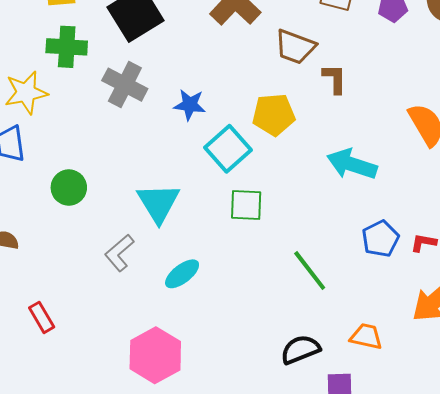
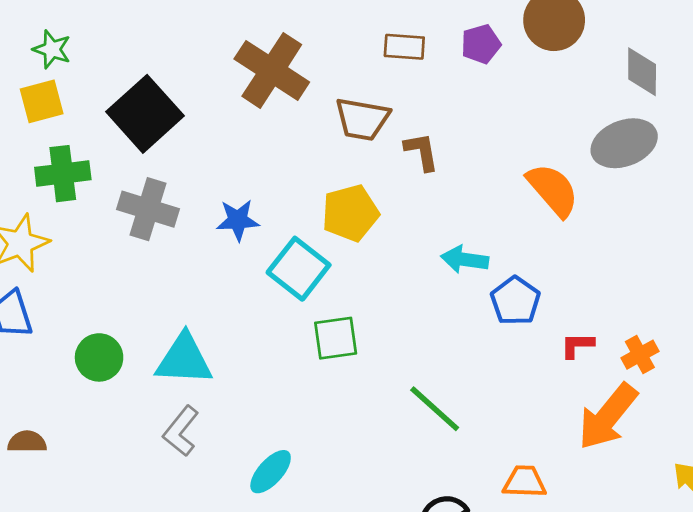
cyan arrow: (352, 164) -> (465, 260), size x0.7
cyan triangle: (158, 203) -> (184, 359), moved, turned -45
blue pentagon: (380, 239) -> (515, 301), moved
cyan ellipse: (182, 274) -> (271, 472), moved

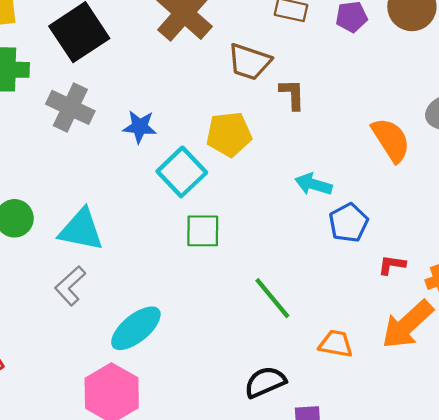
cyan ellipse: (271, 472) -> (136, 328), size x1.4
orange trapezoid: (525, 482) -> (336, 344), moved

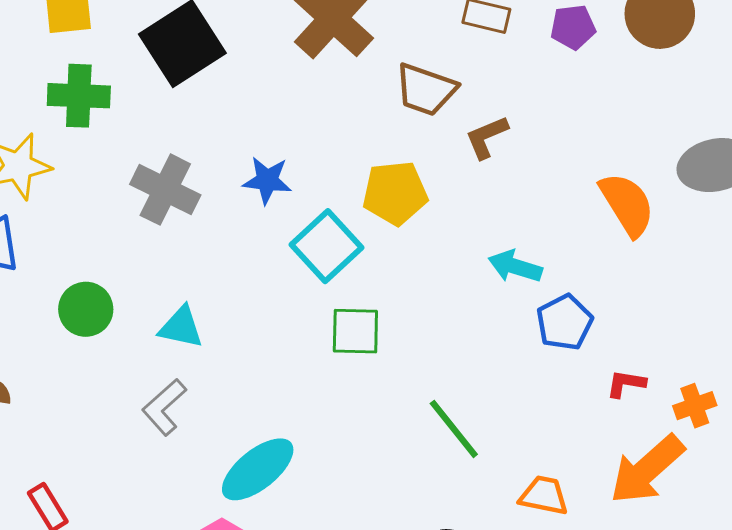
brown L-shape: (292, 94) -> (487, 137), turned -112
gray cross: (70, 107) -> (165, 190), moved
cyan triangle: (81, 230) -> (181, 327), size x0.7

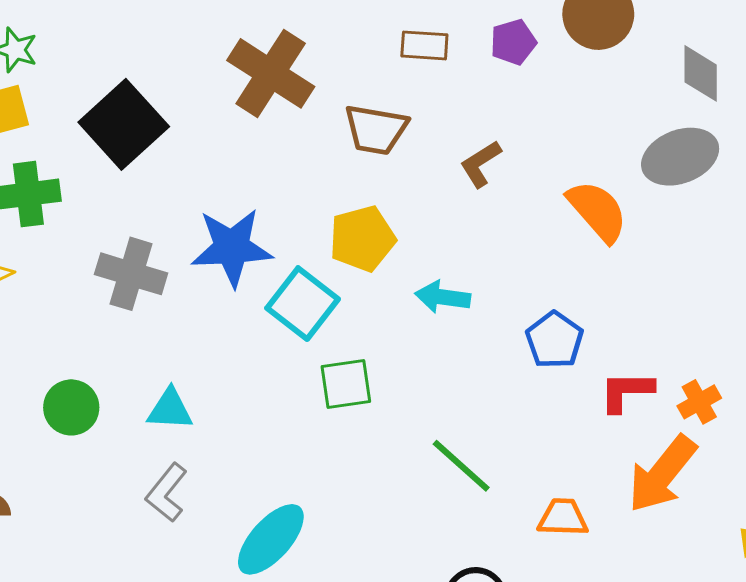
brown L-shape: (487, 137) -> (481, 164), moved
blue star: (267, 180) -> (232, 247), size x1.6
cyan arrow: (515, 266) -> (443, 297), moved
red L-shape: (626, 384) -> (626, 391), size x1.4

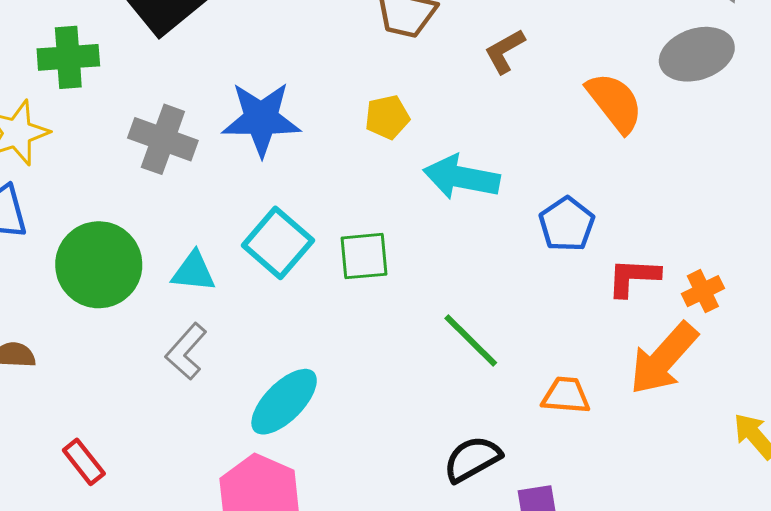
yellow pentagon: (362, 239) -> (387, 117), size x0.7
cyan arrow: (443, 297) -> (461, 177), size x1.4
cyan square: (303, 304) -> (278, 243), moved
green circle: (71, 407) -> (99, 265), size x1.6

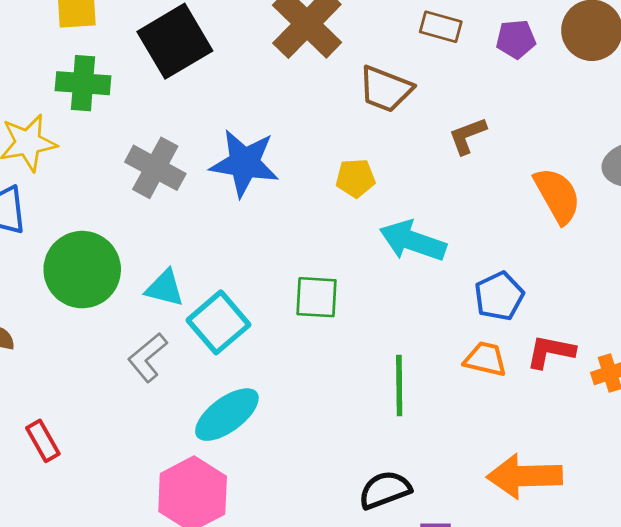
cyan square: (278, 243) -> (218, 322), moved
green line: (471, 340) -> (399, 386), turned 36
orange arrow: (664, 359) -> (525, 476), moved, turned 38
orange trapezoid: (566, 395) -> (485, 359), moved

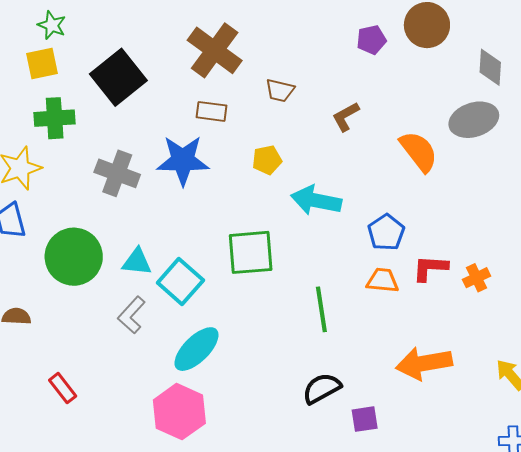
brown rectangle: (441, 27) -> (211, 111), moved
brown trapezoid: (386, 89) -> (280, 90), size x0.7
green square: (317, 297) -> (251, 252), size x1.4

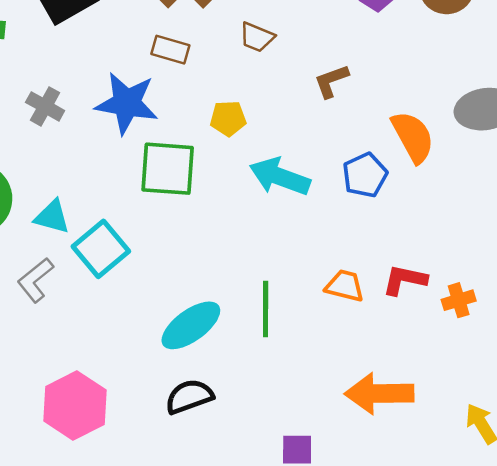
gray cross: (117, 173) -> (45, 106), size x0.7
blue pentagon: (386, 232) -> (365, 175), moved
green square: (251, 252) -> (168, 169), moved
cyan ellipse: (196, 349) -> (191, 325), moved
black semicircle: (322, 388) -> (189, 397), moved

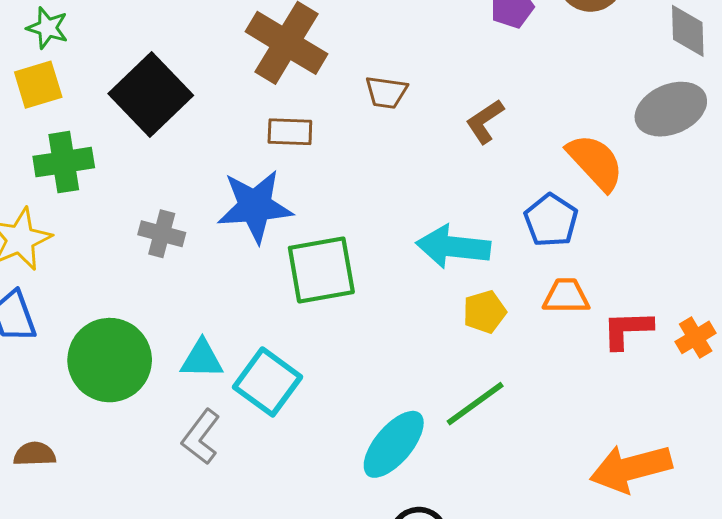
yellow pentagon: (228, 118) -> (484, 312), moved
orange trapezoid: (345, 286) -> (566, 296), moved
green line: (266, 309) -> (475, 404), turned 68

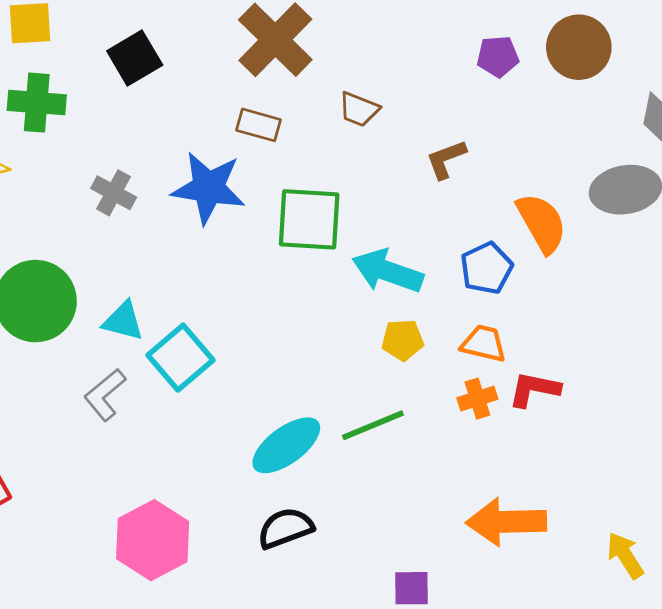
black square: (151, 94) -> (135, 58), size x0.7
green square: (321, 270) -> (309, 219), moved
orange cross: (696, 337) -> (477, 399), moved

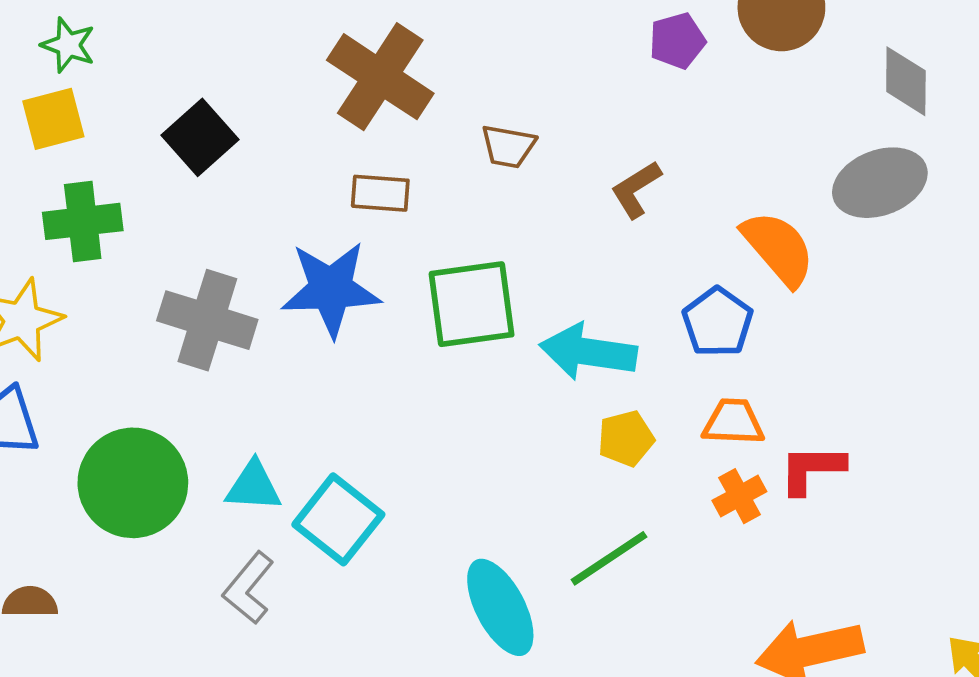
gray cross: (114, 193) -> (207, 320), size x1.6
cyan ellipse: (286, 445) -> (500, 607), turned -70

